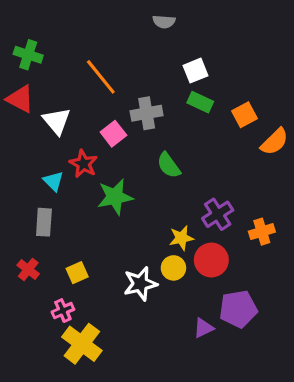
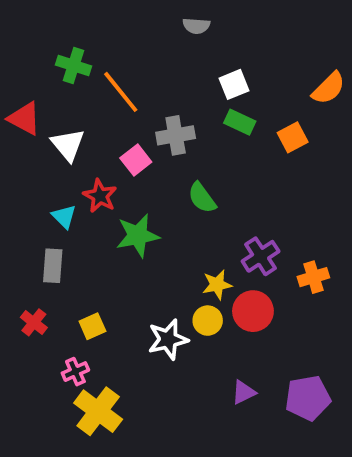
green cross: (28, 55) -> (74, 66), moved
orange semicircle: (274, 142) -> (329, 88), moved
purple pentagon: (238, 309) -> (308, 398), moved

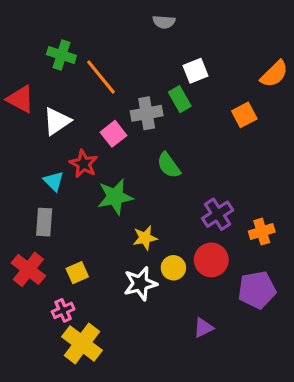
green rectangle: (240, 122) -> (180, 99), moved, turned 35
white triangle: (68, 145) -> (57, 121), turned 36
yellow star: (217, 285) -> (145, 238), moved
red cross: (34, 322) -> (28, 269), size x1.5
purple pentagon: (308, 398) -> (257, 290), moved

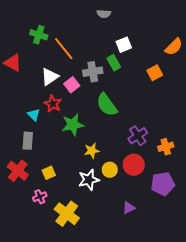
white triangle: (57, 121) -> (50, 77), moved
green semicircle: (169, 165) -> (107, 105), size x1.4
yellow cross: (82, 343) -> (67, 214), moved

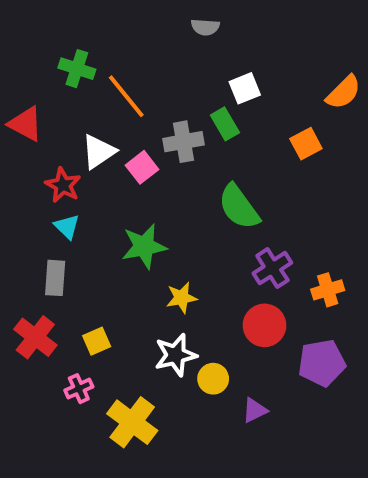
red star: (53, 104) -> (63, 185), moved
green semicircle: (107, 105) -> (239, 207), moved
yellow circle: (110, 170) -> (213, 379), moved

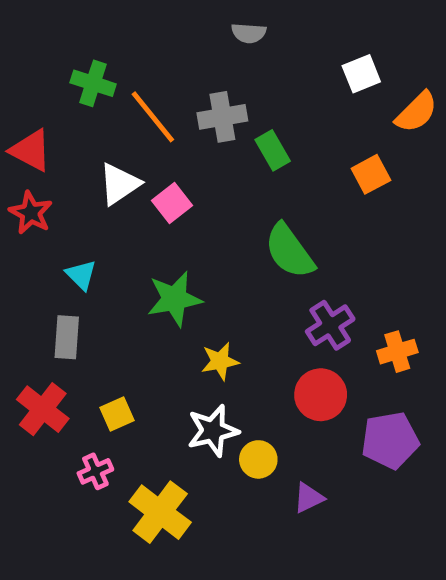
white square: (245, 88) -> (361, 74), moved
gray cross: (184, 142) -> (222, 117), moved
red star: (63, 185) -> (31, 213), moved

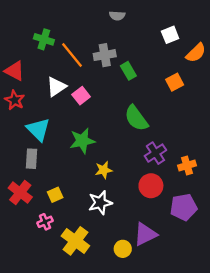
cyan triangle: (81, 275) -> (38, 129), size x1.6
yellow circle: (258, 459) -> (123, 249), moved
purple triangle: (309, 498) -> (145, 234), size x1.6

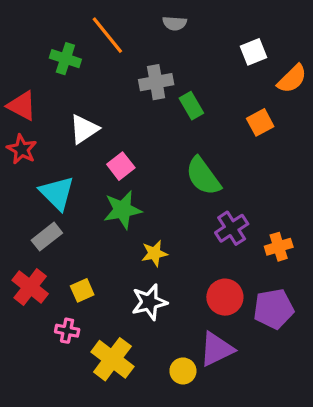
orange line: (72, 55) -> (107, 35), moved
pink square: (81, 96) -> (121, 166), moved
gray rectangle: (31, 159) -> (47, 237), turned 48
red circle: (151, 186) -> (225, 297), moved
pink cross: (45, 222) -> (67, 331), turned 35

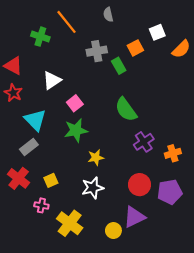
gray semicircle: (175, 23) -> (108, 15), turned 72
orange square: (260, 122) -> (135, 48), moved

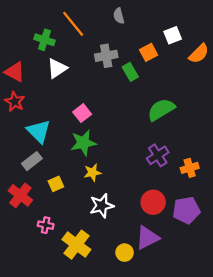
white triangle: (52, 80) -> (57, 68), moved
green semicircle: (126, 110) -> (161, 110), moved, turned 95
yellow star: (96, 157) -> (92, 172), moved
yellow square: (51, 180) -> (56, 184), moved

